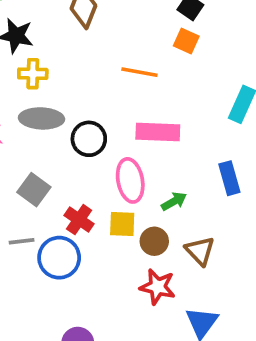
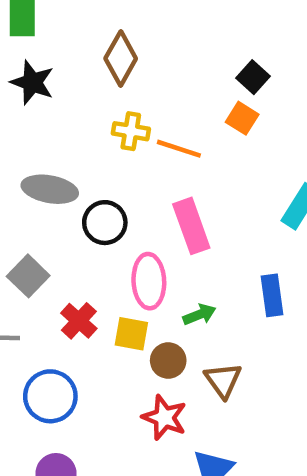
yellow cross: (33, 74) -> (131, 131), moved
pink rectangle: (158, 132) -> (191, 226), turned 60
blue circle: (59, 258) -> (50, 396), moved

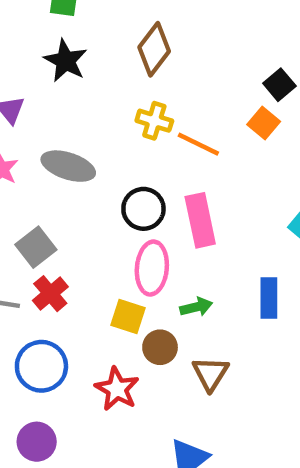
black circle: (105, 223) -> (143, 209), moved
red cross: (79, 321) -> (50, 294), moved
red star: (164, 417) -> (117, 389), moved

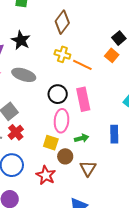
black star: (66, 61) -> (21, 40), moved

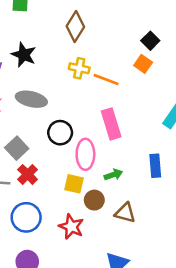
black circle: (58, 94) -> (60, 133), moved
brown triangle: (88, 168) -> (125, 213), turned -42

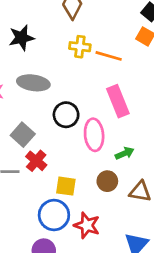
black star: (24, 55) -> (21, 38), turned -30
yellow square: (74, 184) -> (66, 186), moved
blue circle: (26, 217) -> (54, 215), moved
red star: (71, 227) -> (87, 225), moved

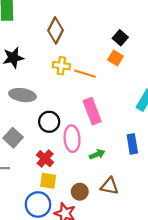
red cross: (36, 161) -> (45, 159), moved
brown circle: (107, 181) -> (80, 192), moved

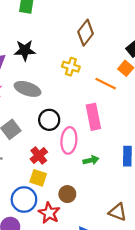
brown diamond: (55, 30) -> (86, 33), moved
orange line: (85, 74) -> (106, 84), moved
brown triangle: (110, 186) -> (118, 212), moved

